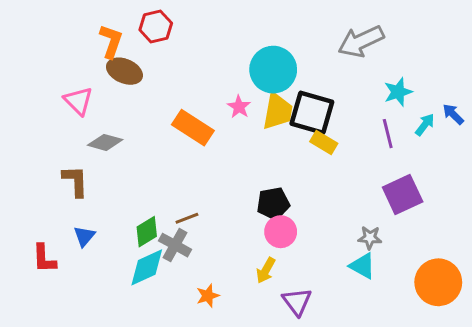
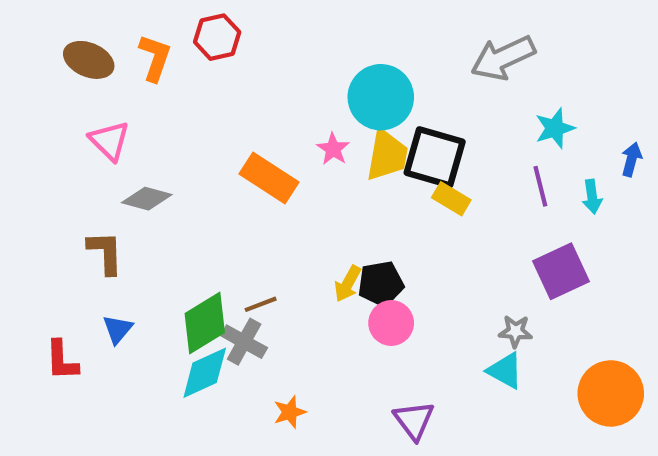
brown ellipse: (124, 71) -> (89, 60), moved
blue arrow: (453, 114) -> (631, 159), turned 60
cyan arrow: (425, 125) -> (592, 197), moved, turned 135
green diamond: (147, 232) -> (205, 323), size x1.4
yellow arrow: (266, 270) -> (348, 284), moved

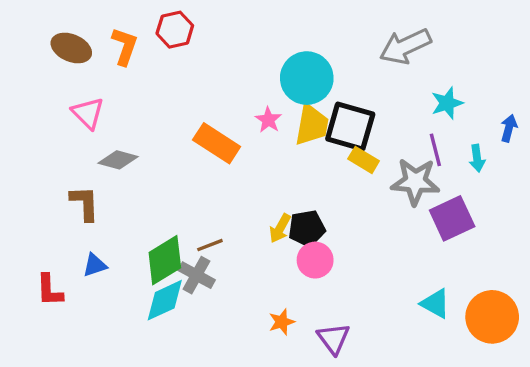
blue triangle: (118, 329) -> (95, 265), turned 32
gray star: (515, 331) -> (415, 182), moved, size x1.8
cyan triangle: (505, 371) -> (435, 304), moved
orange star: (290, 412) -> (282, 322), moved

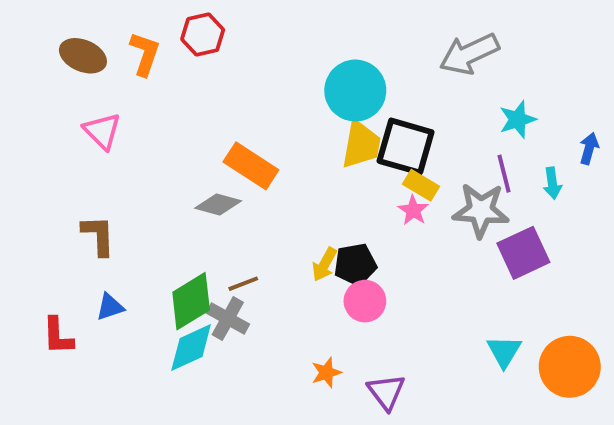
pink star: (268, 120) -> (413, 210), moved
gray diamond: (118, 160) -> (218, 205), moved
cyan triangle: (435, 304) -> (504, 351), turned 32

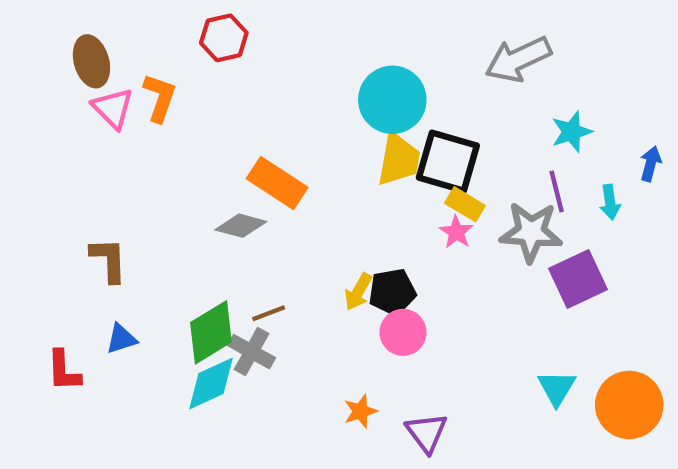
orange L-shape: (145, 54) -> (160, 98), moved
brown ellipse: (83, 56) -> (91, 61), turned 51
pink triangle: (102, 131) -> (113, 108), moved

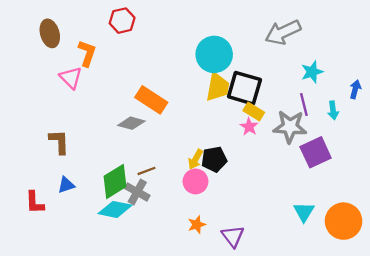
pink triangle: (113, 108) -> (71, 78), moved
pink circle: (403, 332) -> (195, 181), moved
cyan diamond: (211, 384) -> (115, 209), turned 36

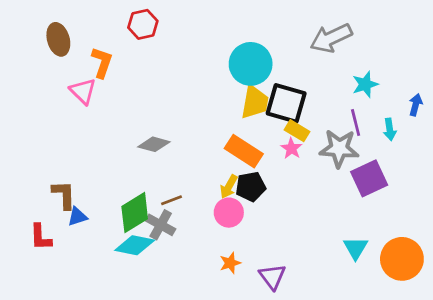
orange rectangle: (151, 100) -> (244, 151), moved
brown L-shape: (59, 142) -> (64, 195), moved

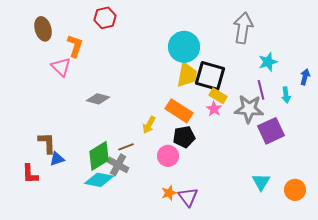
gray arrow: (331, 38) -> (243, 28), turned 124
gray diamond: (154, 144) -> (98, 99), moved
yellow arrow: (229, 187) -> (149, 125), moved
orange circle: (402, 259) -> (295, 190), size x0.7
purple triangle: (272, 277) -> (188, 197), moved

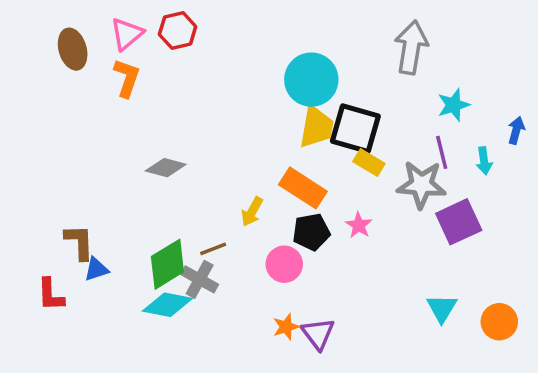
pink triangle: (61, 67) -> (127, 34), moved, turned 35
pink star: (214, 109) -> (359, 225), moved

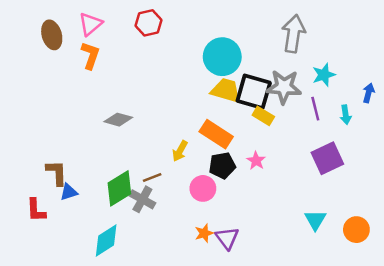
red hexagon: (178, 30) -> (148, 23), moved
yellow trapezoid: (316, 127) -> (226, 91), turned -84
gray star: (421, 185) -> (284, 87), moved
cyan diamond: (167, 305) -> (106, 240), moved, turned -44

